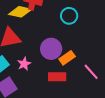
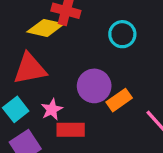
red rectangle: (57, 77) -> (71, 130), moved

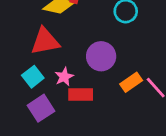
orange rectangle: (119, 100) -> (131, 82), moved

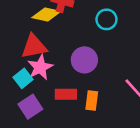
pink star: (64, 77) -> (40, 67), moved, size x1.5
orange rectangle: (131, 82) -> (92, 100), moved, turned -48

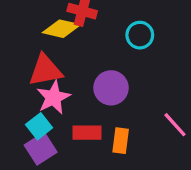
cyan square: (23, 78) -> (39, 126), moved

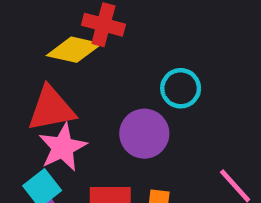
cyan circle: (140, 35) -> (181, 88), moved

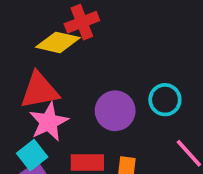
red cross: (103, 25) -> (82, 22), turned -36
cyan circle: (181, 88) -> (165, 100), moved

